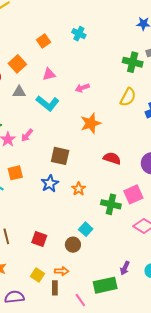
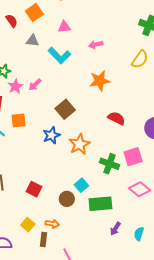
brown square: (60, 156) -> (65, 109), turned 30
orange star: (79, 189) -> (79, 144), size x1.5
green rectangle: (105, 285) -> (100, 204), moved

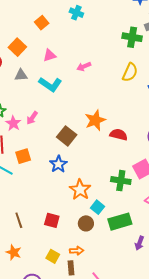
orange star: (100, 81) -> (95, 120), moved
orange star: (79, 144) -> (80, 190), moved

